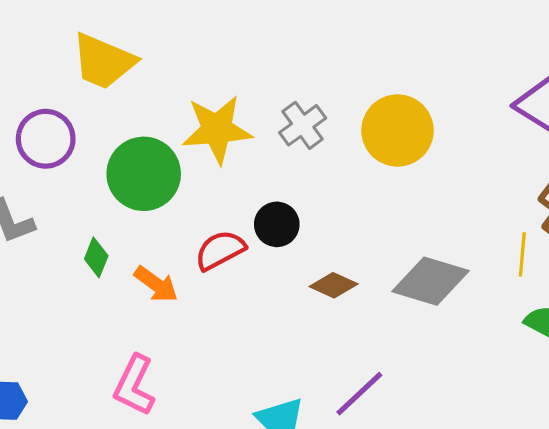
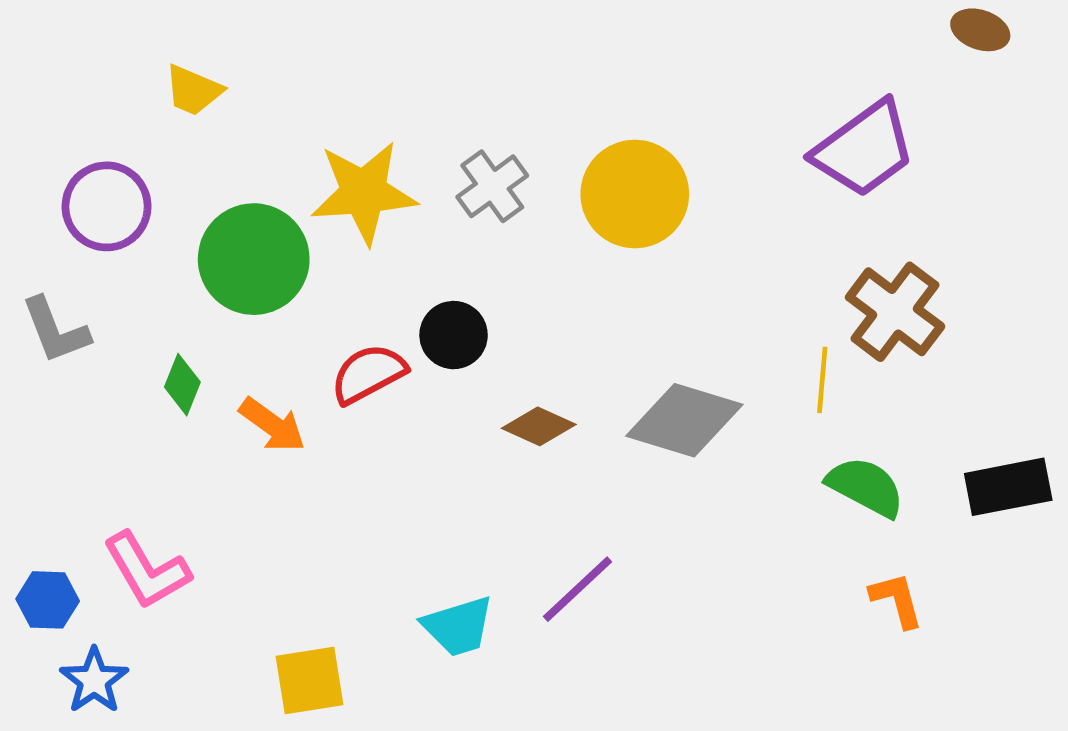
yellow trapezoid: (103, 61) -> (193, 90), size x0.6
pink L-shape: (134, 385) -> (147, 570), moved, turned -56

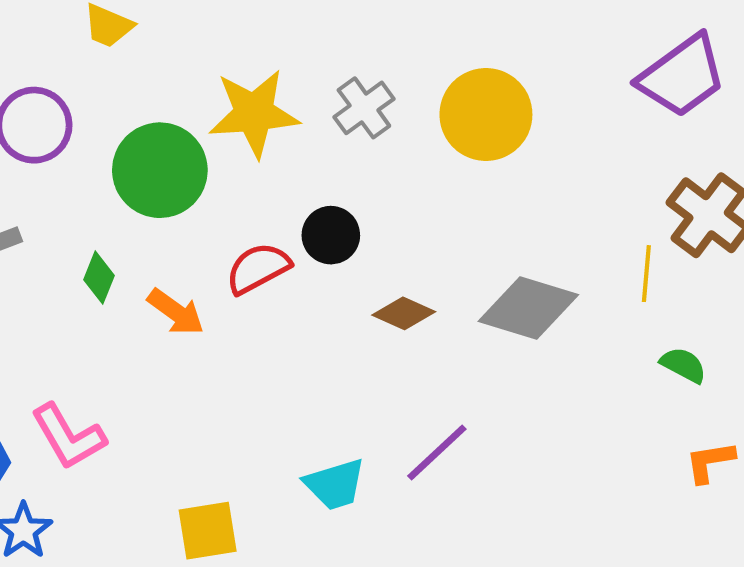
green semicircle: (866, 487) -> (683, 365), size x0.7
orange L-shape: (897, 600) -> (710, 462), turned -84

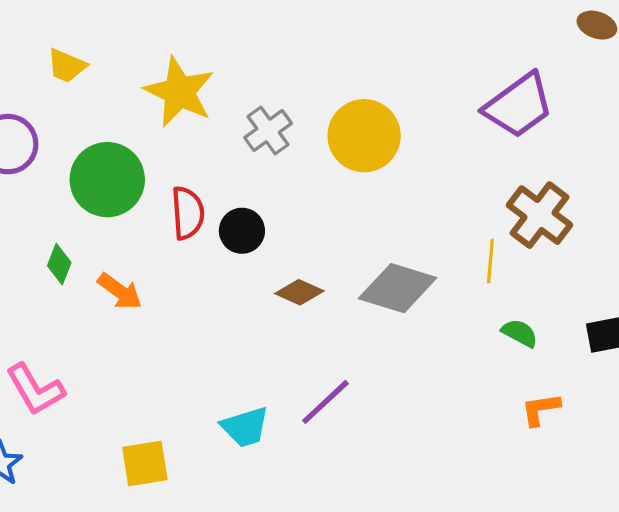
yellow star: (254, 113) -> (179, 92), moved, turned 30
red semicircle: (258, 268) -> (188, 213), moved, turned 114

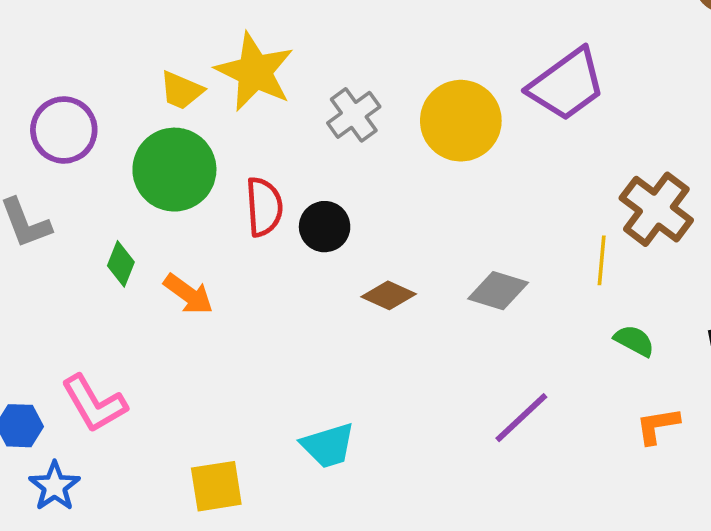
yellow trapezoid: (67, 66) -> (181, 90), moved
purple trapezoid: (519, 105) -> (567, 85), moved
gray diamond: (398, 288) -> (498, 291), size x0.7
purple line: (325, 402) -> (521, 418), moved

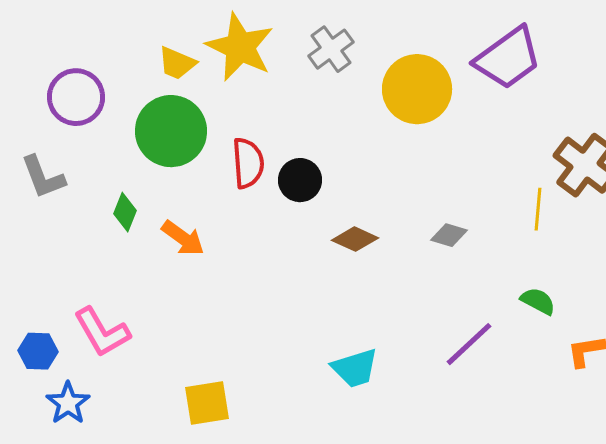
gray cross: (354, 115) -> (331, 49), moved
gray diamond: (498, 291) -> (449, 235), size x0.7
green semicircle: (634, 341) -> (538, 301), moved
cyan trapezoid: (328, 445) -> (355, 368), moved

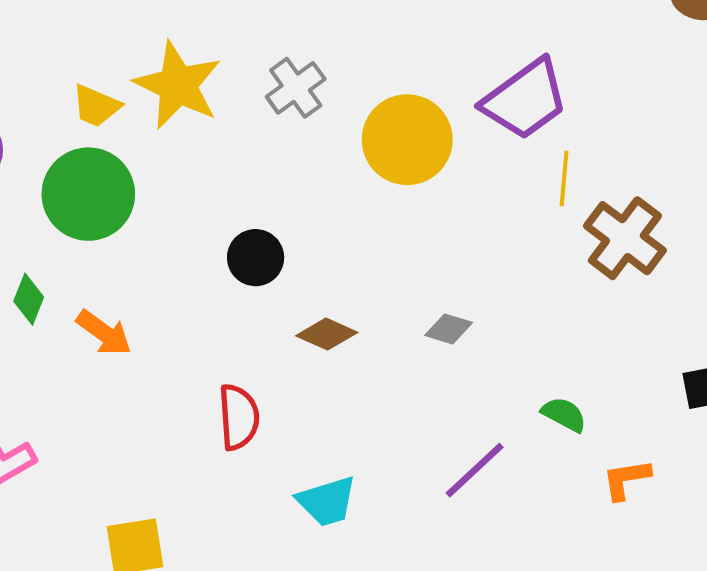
red semicircle: (248, 163) -> (239, 417), moved
yellow line: (538, 209) -> (564, 179), moved

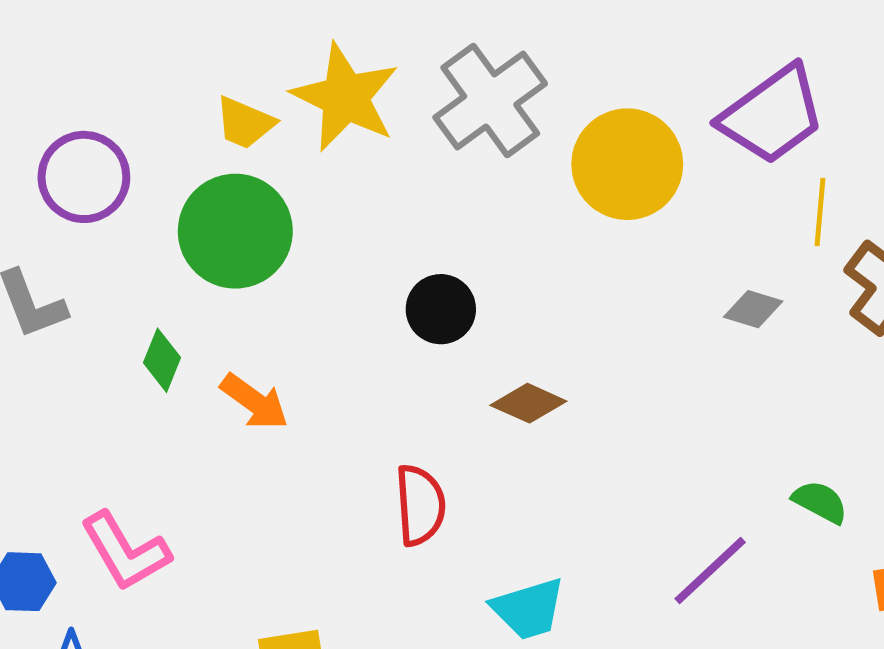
gray cross: (296, 88) -> (490, 100), size x1.5
gray diamond: (449, 329) -> (753, 309), moved

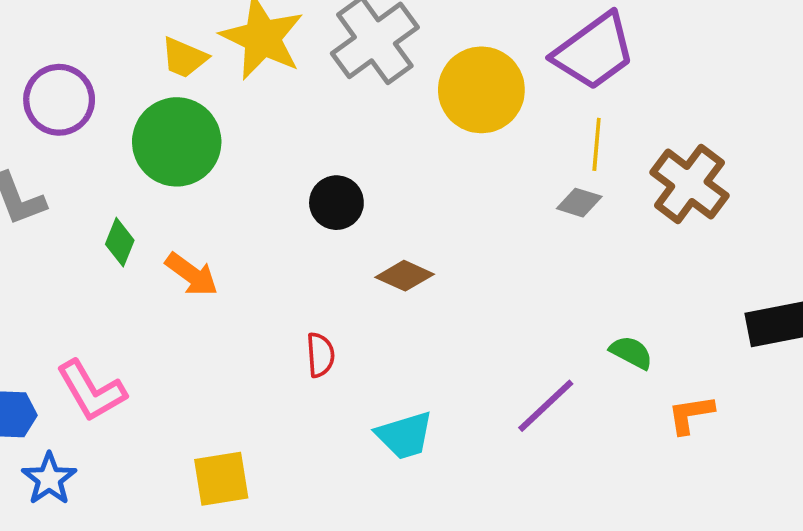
yellow line: (820, 212) -> (597, 144), moved
red semicircle: (420, 505) -> (320, 355), size x0.7

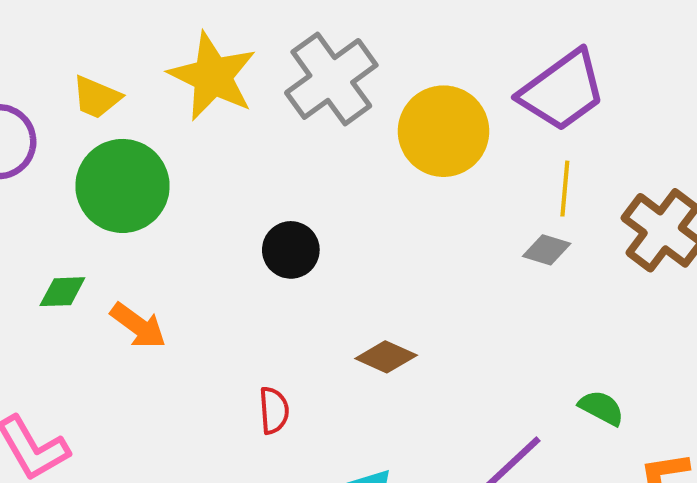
yellow trapezoid: (184, 58) -> (96, 97), moved
green diamond: (120, 242) -> (62, 292), turned 66
brown diamond: (405, 276) -> (386, 357), moved

